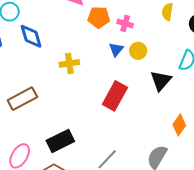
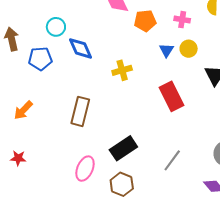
pink cross: (125, 23) -> (182, 20), moved
red rectangle: (115, 96) -> (172, 96), turned -48
brown rectangle: (22, 99) -> (80, 111), turned -40

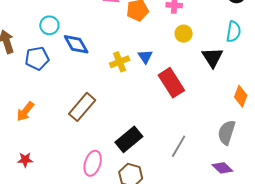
blue triangle: (166, 50) -> (145, 57), moved
brown rectangle: (80, 111) -> (82, 107), turned 32

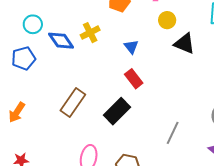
black triangle: (213, 57) -> (184, 43), moved, turned -30
yellow cross: (120, 62) -> (90, 33), moved
red rectangle: (171, 83) -> (134, 79), moved, size x0.7
black rectangle: (129, 139) -> (117, 111), moved

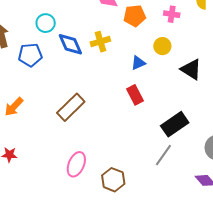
yellow circle: (167, 20) -> (162, 46), moved
blue triangle: (131, 47) -> (138, 63), turned 35
black rectangle: (117, 111) -> (175, 124), moved

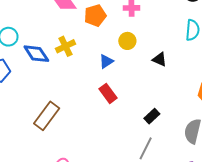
black triangle: (191, 69) -> (160, 59), size x0.7
black rectangle: (175, 124) -> (152, 116), size x0.6

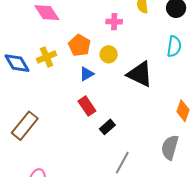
orange pentagon: (95, 15) -> (79, 45), moved, turned -30
black triangle: (160, 59) -> (140, 74), size x1.8
black rectangle: (152, 116) -> (107, 127), moved

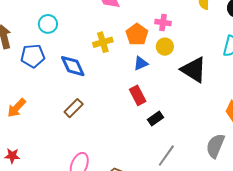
pink cross: (114, 22) -> (163, 23), moved
blue diamond: (17, 63) -> (73, 66), moved
brown rectangle: (25, 126) -> (74, 108), size x0.7

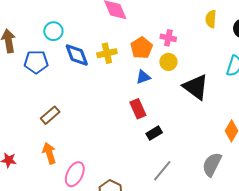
blue diamond: (73, 66) -> (77, 55), moved
orange arrow: (17, 108) -> (49, 153), moved, turned 115
brown rectangle: (74, 108) -> (50, 115), moved

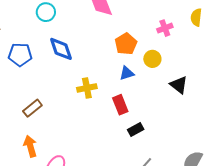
cyan circle: (53, 31) -> (46, 12), moved
pink cross: (168, 38) -> (165, 28), moved, turned -35
yellow cross: (107, 53) -> (87, 88), moved
black triangle: (196, 87) -> (179, 85), size x0.7

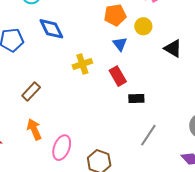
orange pentagon: (126, 44) -> (115, 15), turned 30
blue triangle: (127, 73) -> (120, 44), turned -42
black rectangle: (136, 129) -> (136, 99), turned 35

